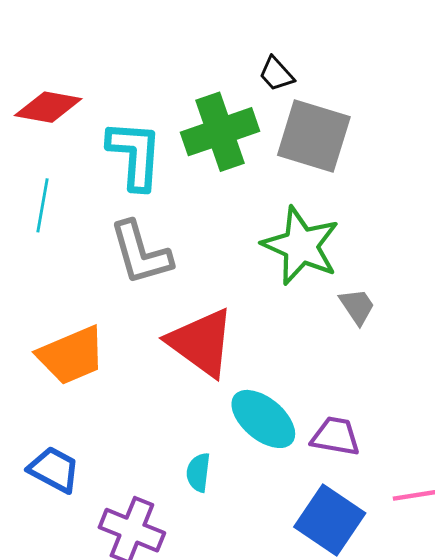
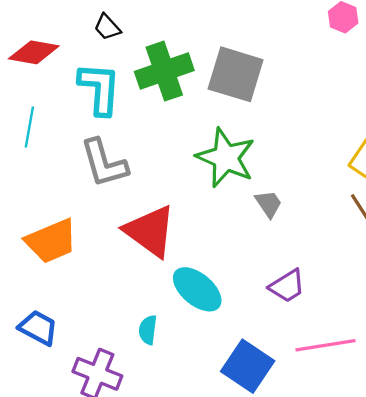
black trapezoid: (276, 74) -> (107, 27), moved
purple trapezoid: (335, 436) -> (287, 286), moved, turned 138

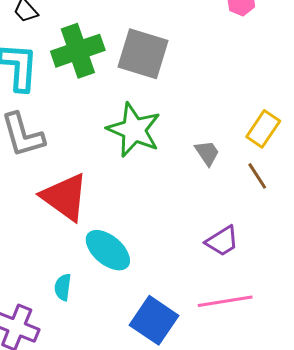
gray trapezoid: (268, 204) -> (207, 153), moved
purple trapezoid: (287, 286) -> (222, 241), moved

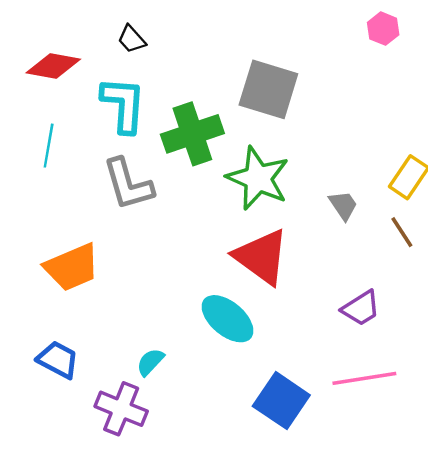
green cross: (78, 51) -> (192, 134), moved
red triangle: (65, 197) -> (261, 257), moved
cyan semicircle: (63, 287) -> (150, 362), moved, turned 36

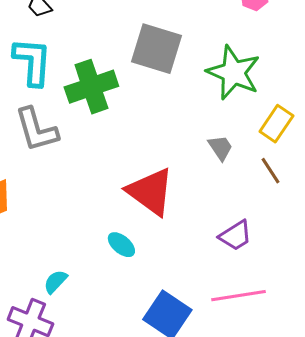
green star: (258, 178) -> (233, 73), moved
cyan ellipse: (227, 319) -> (121, 245), size x0.6

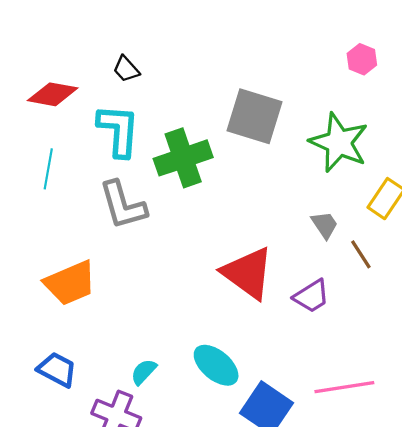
brown line: (270, 171) -> (361, 254), moved
purple trapezoid: (235, 236) -> (311, 296), moved
cyan ellipse: (121, 245) -> (216, 365), moved, size x1.5

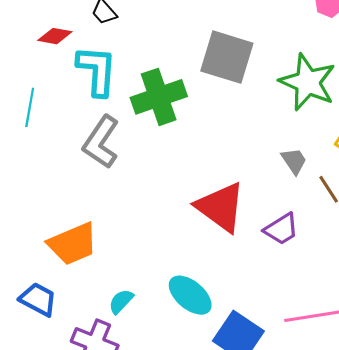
red diamond: (53, 94) -> (55, 36), moved, size x0.7
gray L-shape: (123, 205) -> (101, 142), turned 50
orange trapezoid: (70, 283) -> (73, 244), moved

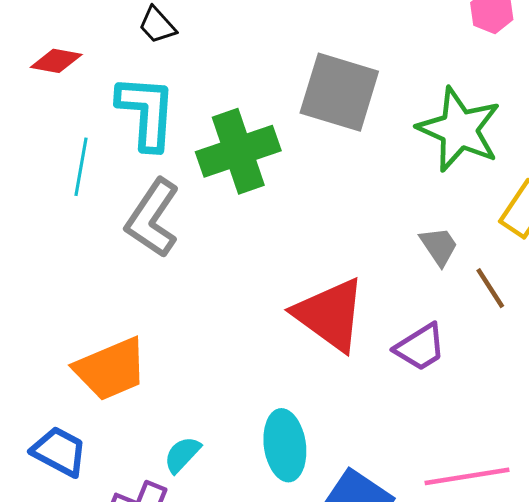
red diamond: (55, 36) -> (56, 61), moved
cyan line: (30, 107) -> (81, 167), moved
cyan ellipse: (190, 295) -> (285, 445), turned 42

